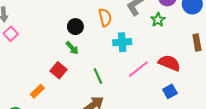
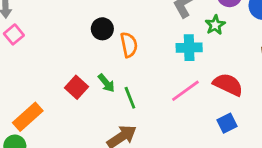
orange semicircle: (105, 17) -> (129, 45), moved
cyan cross: (122, 42) -> (189, 48), moved
green arrow: (72, 48) -> (106, 83), moved
orange rectangle: (37, 91) -> (28, 117), moved, size x1.5

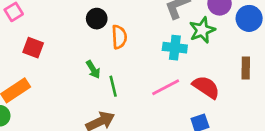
green star: (215, 25) -> (202, 30), size x1.4
red square: (76, 87) -> (33, 48), moved, turned -30

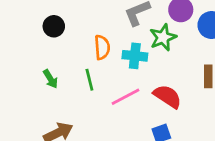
orange semicircle: (119, 37) -> (102, 47), moved
green line: (113, 86) -> (89, 80), moved

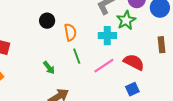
orange semicircle: (102, 47) -> (70, 32), moved
green arrow: (50, 79) -> (49, 68), moved

